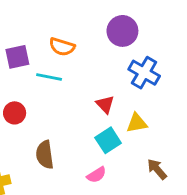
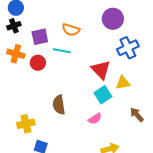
blue cross: (144, 73) -> (128, 48), turned 35
red triangle: (105, 104) -> (101, 70), size x1.5
red circle: (15, 113) -> (38, 63), moved

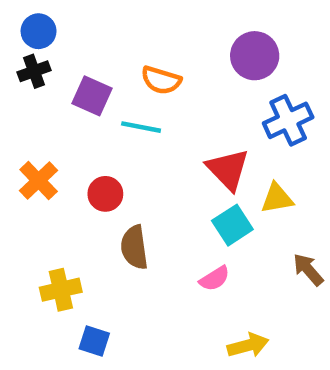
purple square: (40, 37) -> (92, 96), turned 36
orange cross: (16, 54) -> (39, 180), moved, turned 30
red circle: (38, 63) -> (105, 194), moved

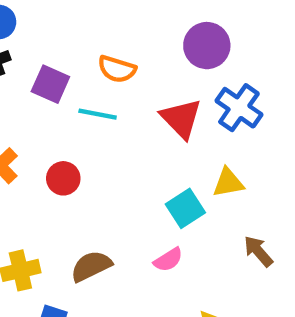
blue cross: (288, 120) -> (239, 108), turned -30
red triangle: (228, 169) -> (181, 118), moved
brown semicircle: (134, 247) -> (91, 266), moved, turned 72

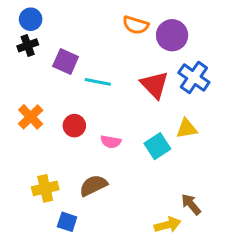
orange semicircle: (117, 69) -> (136, 25), moved
brown arrow: (258, 251) -> (191, 204), moved
pink semicircle: (168, 260) -> (111, 142), moved, turned 42

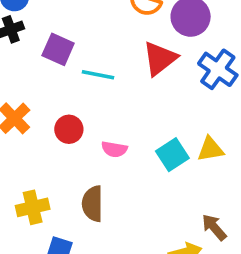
red triangle: (155, 85) -> (160, 58), moved, turned 36
yellow triangle: (187, 129) -> (211, 149), moved
brown semicircle: (93, 185) -> (93, 204), turned -64

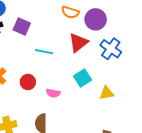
purple square: (58, 49) -> (22, 26), moved
cyan square: (172, 155) -> (82, 78), moved

